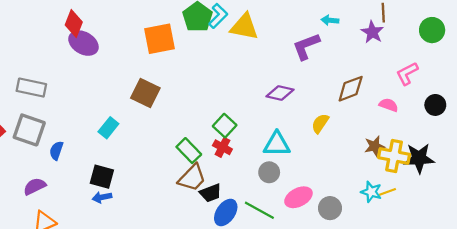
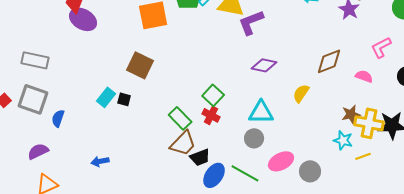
purple L-shape: (306, 46) -> (251, 22), moved
black square: (102, 177) -> (124, 99), moved, size x0.6
cyan star: (371, 192) -> (343, 140), moved

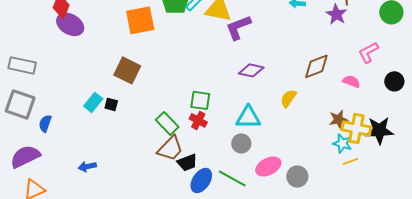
green square: (213, 95) -> (200, 100), turned -35
cyan star: (343, 140) -> (342, 143), moved
purple semicircle: (38, 151) -> (25, 156), size x1.4

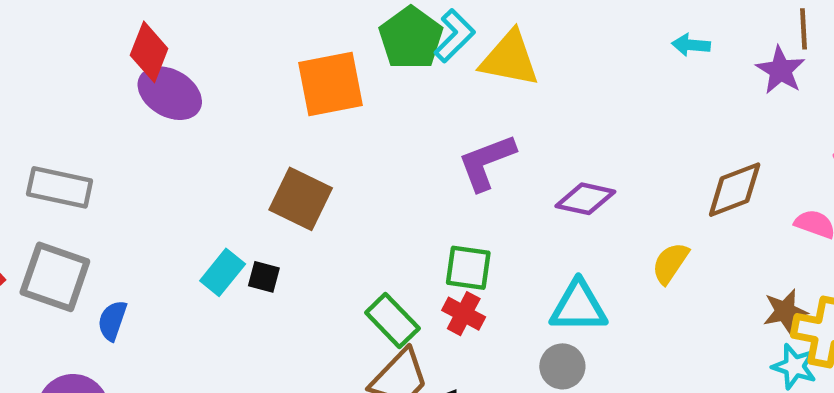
purple L-shape: (238, 27) -> (487, 162), moved

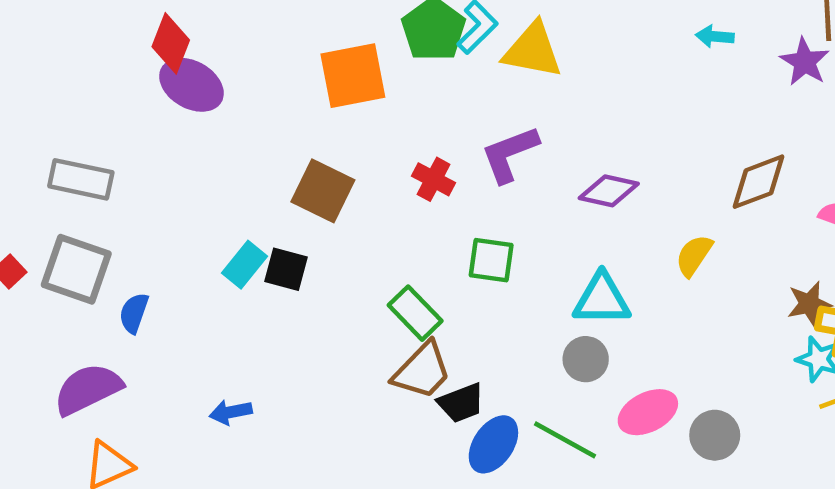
black square: (264, 277) -> (286, 269), size x1.4
red cross: (464, 314) -> (434, 179), moved

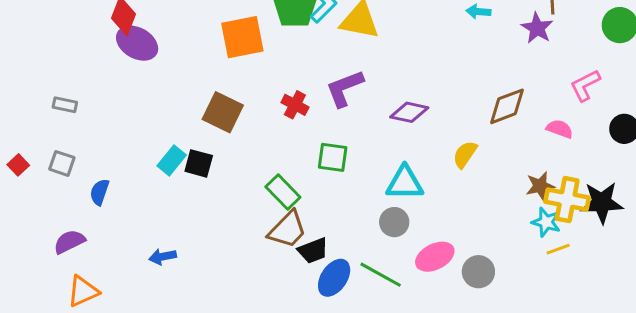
gray rectangle: (81, 179) -> (65, 105), size x0.6
gray square: (76, 269) -> (62, 163), size x0.6
purple semicircle: (88, 389) -> (69, 242), size x0.7

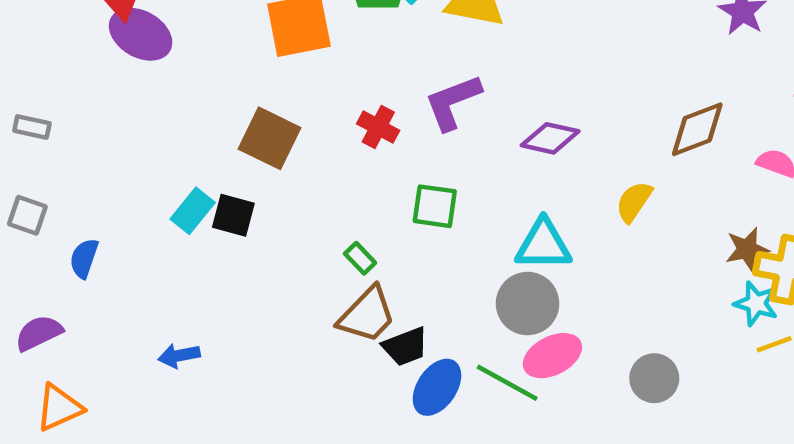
green rectangle: (283, 192) -> (360, 258), size x0.6
gray circle: (394, 222) -> (528, 304), size x1.4
pink ellipse: (435, 257) -> (552, 356), moved

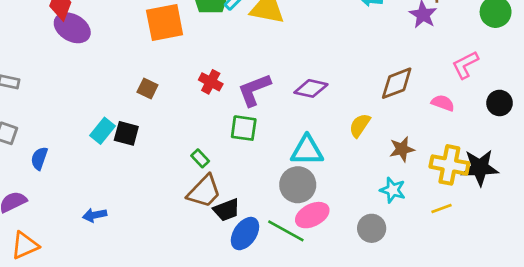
purple L-shape: (453, 102) -> (254, 90), moved
brown square: (270, 138) -> (147, 88), size x0.6
brown star: (747, 249) -> (402, 149), moved
cyan star: (756, 304) -> (393, 190), moved

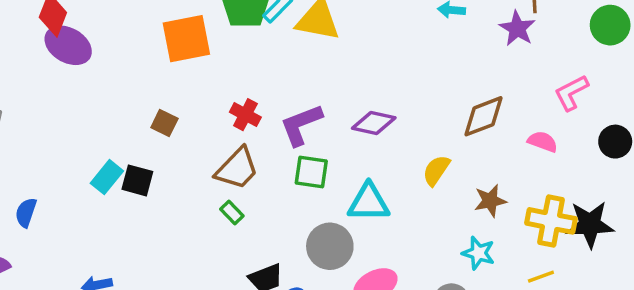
green square: (244, 128) -> (311, 172), moved
gray circle: (298, 185) -> (330, 246), moved
brown trapezoid: (204, 191) -> (237, 169), moved

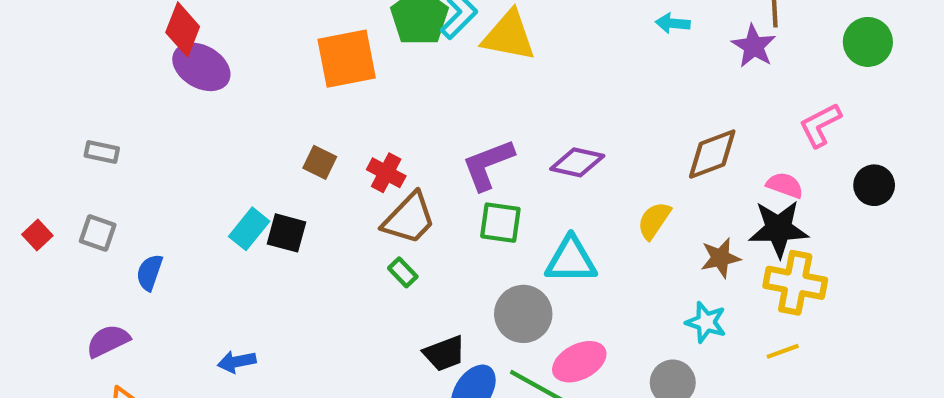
red cross: (245, 115) -> (386, 173), moved
black star: (590, 224) -> (779, 229), moved

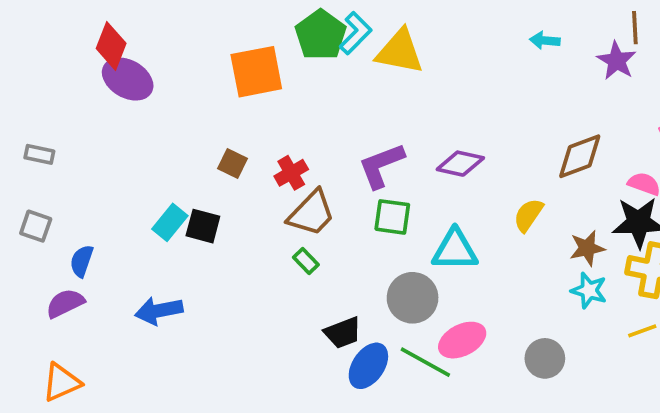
red cross: (386, 173) -> (291, 173), turned 32
cyan star: (706, 322) -> (589, 290), moved
purple semicircle: (108, 341) -> (65, 303), moved
blue arrow: (237, 362) -> (159, 311), moved, size x1.4

